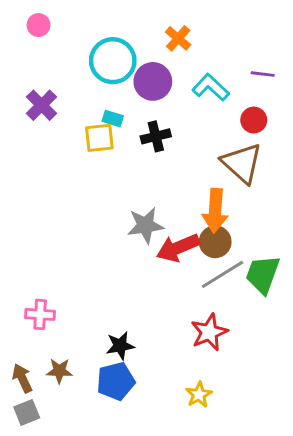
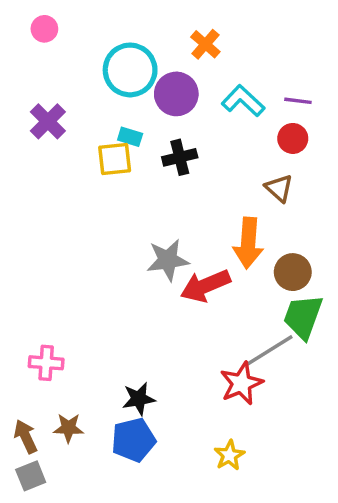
purple line: (263, 74) -> (298, 101), moved
brown triangle: (242, 163) -> (279, 188), size x0.6
brown circle: (215, 242) -> (293, 272), moved
gray line: (223, 274) -> (269, 351), moved

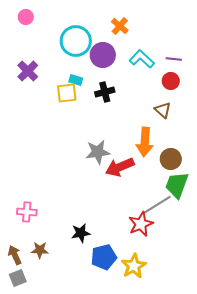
blue pentagon: (133, 440) -> (104, 257), moved
yellow star: (229, 455) -> (134, 266), size x1.4

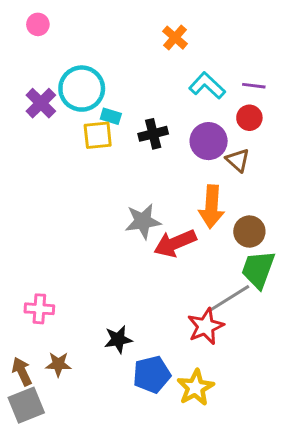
cyan circle: (76, 41) -> (82, 89), moved
purple circle: (103, 55) -> (209, 141), moved
gray square: (18, 278) -> (26, 405), size x1.4

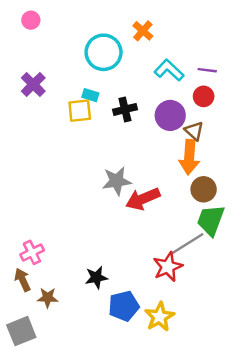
cyan circle: (82, 89) -> (104, 52), moved
orange arrow: (211, 207) -> (189, 157), moved
pink cross: (39, 309) -> (32, 252), turned -30
brown arrow: (22, 372) -> (23, 280), moved

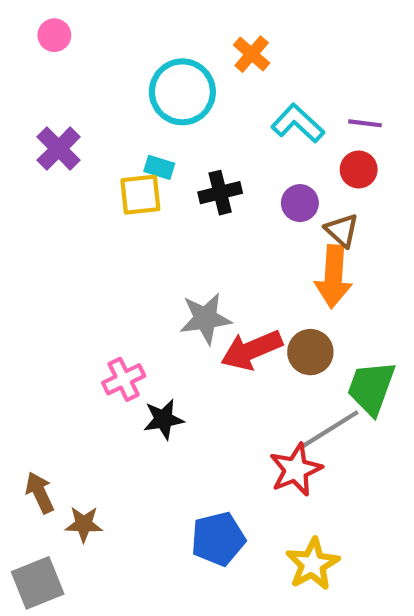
purple circle: (170, 115) -> (300, 203), size x0.7
brown circle: (204, 189) -> (310, 352), moved
pink cross: (32, 252) -> (124, 379), moved
black star: (96, 277) -> (163, 419), moved
yellow star: (160, 317) -> (312, 564), moved

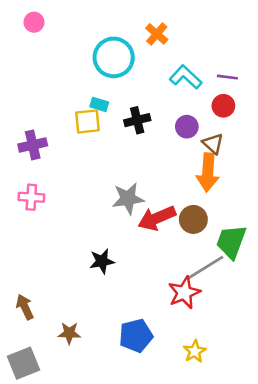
purple cross: (59, 149) -> (33, 145), moved, turned 32
pink cross: (124, 379) -> (31, 197), moved, turned 30
brown star: (84, 524) -> (69, 333), moved
yellow star: (312, 564) -> (195, 351), size x0.7

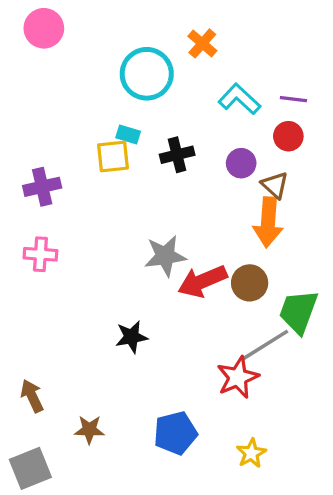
pink circle: (34, 22) -> (44, 28), size x1.5

